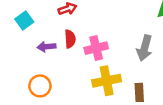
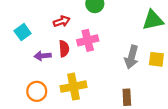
pink cross: (96, 48) -> (88, 40), moved
yellow cross: (107, 81) -> (73, 87), moved

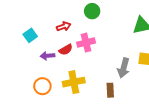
red semicircle: (64, 49) -> (66, 50), turned 64
gray arrow: (132, 57) -> (124, 68), moved
brown rectangle: (127, 97) -> (110, 90), moved

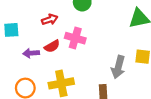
cyan square: (30, 35) -> (11, 30), turned 32
pink cross: (86, 43) -> (75, 38), turned 30

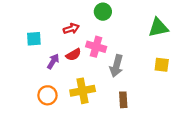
purple arrow: (31, 53) -> (53, 61), turned 126
gray arrow: (118, 67) -> (116, 66), moved

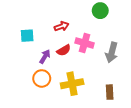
green circle: (103, 12) -> (100, 11), moved
gray arrow: (116, 66) -> (112, 52), moved
orange circle: (47, 95) -> (42, 78), moved

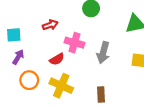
red semicircle: (64, 50) -> (57, 59), moved
purple arrow: (45, 57) -> (18, 57), moved
yellow cross: (72, 84) -> (61, 86), turned 35

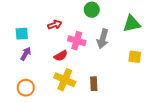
gray arrow: (103, 53) -> (103, 39), moved
orange circle: (29, 80) -> (26, 88), moved
brown rectangle: (101, 94) -> (94, 84), moved

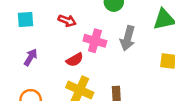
red arrow: (55, 25) -> (67, 21), turned 40
cyan square: (22, 34) -> (26, 19), moved

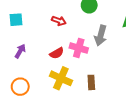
red arrow: (67, 21) -> (59, 21), moved
pink cross: (95, 41) -> (79, 48), moved

